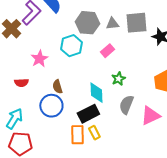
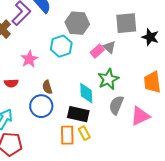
gray triangle: (112, 24) -> (109, 47), moved, turned 48
green star: (118, 79) -> (108, 79), size x1.5
black rectangle: (88, 114) -> (78, 114), turned 40

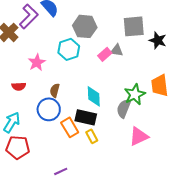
gray triangle: (109, 47) -> (117, 50), turned -32
green star: (108, 79) -> (135, 94), moved
brown semicircle: (47, 87) -> (55, 90), turned 32
pink triangle: (140, 116) -> (139, 136), moved
orange rectangle: (67, 135) -> (70, 127), moved, turned -30

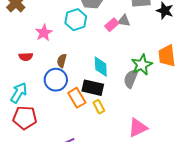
pink triangle: (139, 136) -> (138, 128), moved

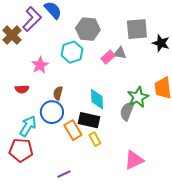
cyan arrow: (19, 93) -> (28, 126), moved

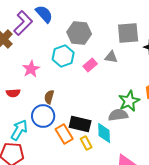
pink rectangle: (108, 57) -> (90, 65), moved
cyan diamond: (97, 99) -> (104, 133), moved
gray semicircle: (127, 111) -> (118, 115), turned 60

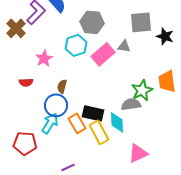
pink rectangle: (90, 65) -> (103, 54), size x1.6
cyan arrow: (19, 130) -> (50, 123), moved
yellow rectangle: (86, 143) -> (99, 132), size x1.6

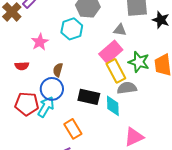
pink rectangle: (103, 54) -> (111, 52), moved
green star: (142, 90) -> (139, 62), moved, turned -30
orange rectangle: (77, 123) -> (73, 129), moved
yellow rectangle: (99, 132) -> (116, 71), moved
red pentagon: (25, 143) -> (27, 104), moved

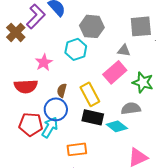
red semicircle: (22, 66) -> (26, 86), size x1.6
yellow rectangle: (116, 71) -> (90, 94), moved
cyan diamond: (113, 106) -> (117, 126), turned -50
orange rectangle: (73, 129) -> (77, 149), turned -66

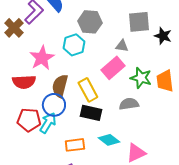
pink star: (44, 62) -> (42, 58), size x1.4
brown semicircle: (62, 90) -> (60, 86), size x1.6
cyan diamond: (117, 126) -> (109, 140), moved

